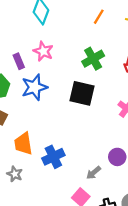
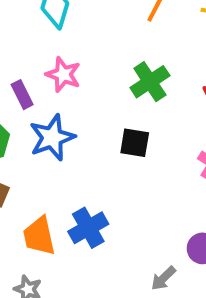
black square: (82, 93) -> (135, 143), size x0.7
blue cross: (53, 157) -> (88, 228), moved

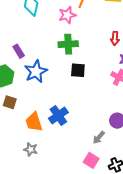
pink star: (63, 75) -> (67, 15), moved, turned -30
green cross: (150, 82) -> (68, 44), moved, turned 36

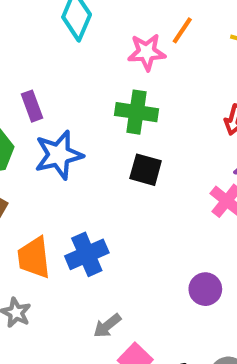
gray arrow: (99, 138) -> (107, 326), moved

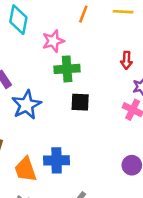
pink star: (147, 52) -> (53, 41), moved
blue cross: (87, 254) -> (57, 160), turned 35

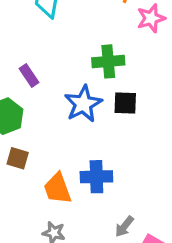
pink star: (53, 41) -> (151, 18), moved
blue star: (26, 105) -> (83, 104), moved

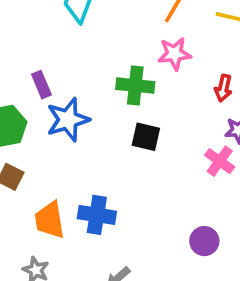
pink star: (151, 18) -> (174, 54), moved
blue star: (83, 104) -> (68, 120), moved

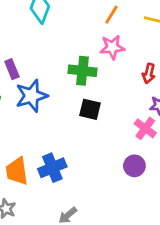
blue cross: (97, 215) -> (52, 168), turned -32
purple circle: (204, 241) -> (134, 166), moved

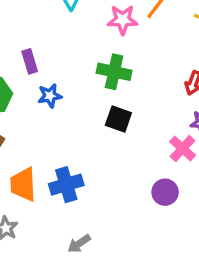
pink star: (112, 47) -> (123, 20), moved
blue star: (31, 96) -> (50, 96), size x0.6

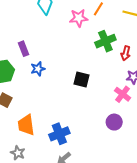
green cross: (114, 72) -> (105, 41), moved, turned -30
blue cross: (66, 185) -> (59, 134), moved

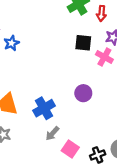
black square: (81, 79) -> (83, 43), moved
purple circle: (114, 122) -> (83, 93), moved

